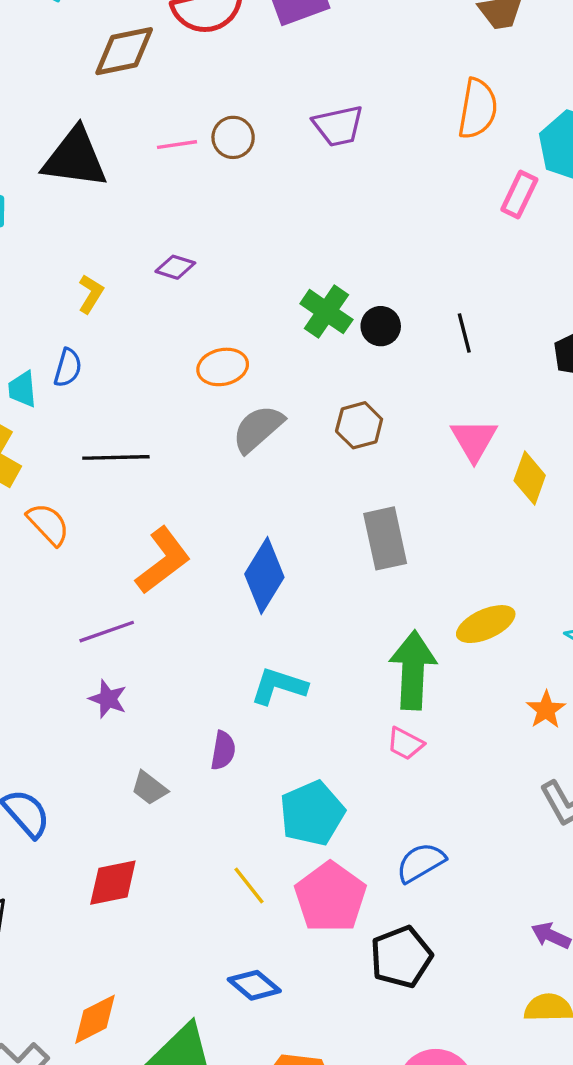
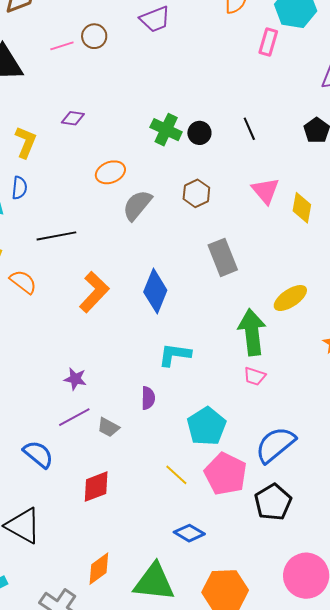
yellow L-shape: (91, 294) -> (26, 142), size x1.4
purple line: (107, 632) -> (74, 417), moved
blue semicircle: (421, 863) -> (275, 445), size x1.4

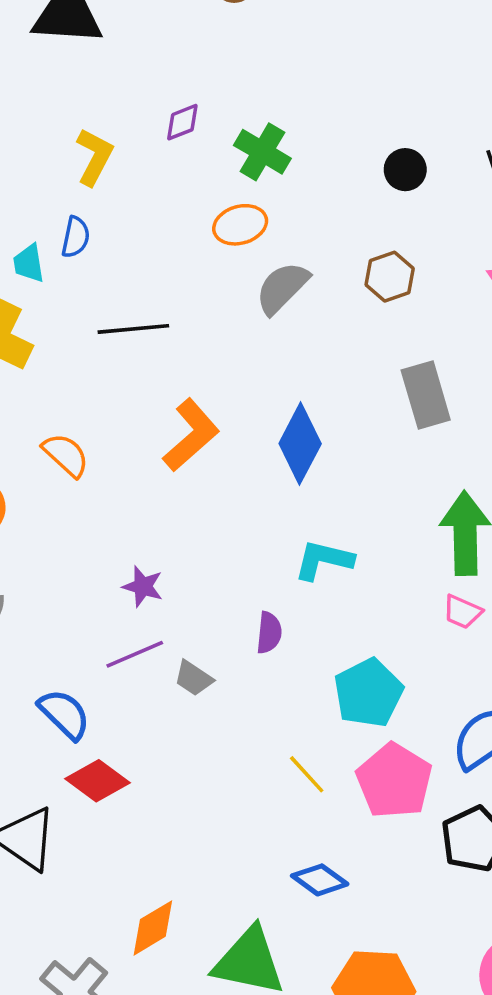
purple diamond: (73, 118) -> (182, 122), turned -35
green cross: (166, 130) -> (262, 152), moved
orange semicircle: (23, 282) -> (66, 455), moved
red diamond: (96, 487) -> (97, 781), moved, turned 52

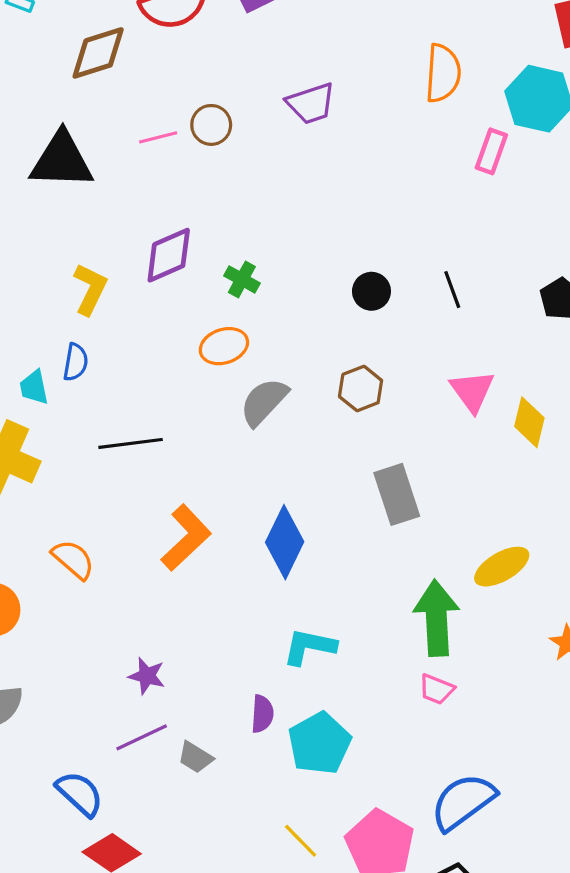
purple diamond: (182, 122) -> (169, 255), size x1.6
green cross: (262, 152) -> (242, 279), size x0.7
cyan pentagon: (368, 693) -> (320, 743), moved

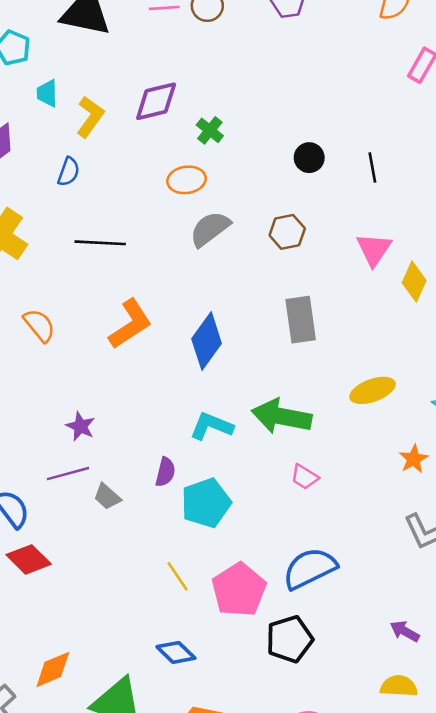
cyan trapezoid: (34, 387) -> (47, 93), moved
green arrow: (437, 618) -> (282, 416), moved, turned -86

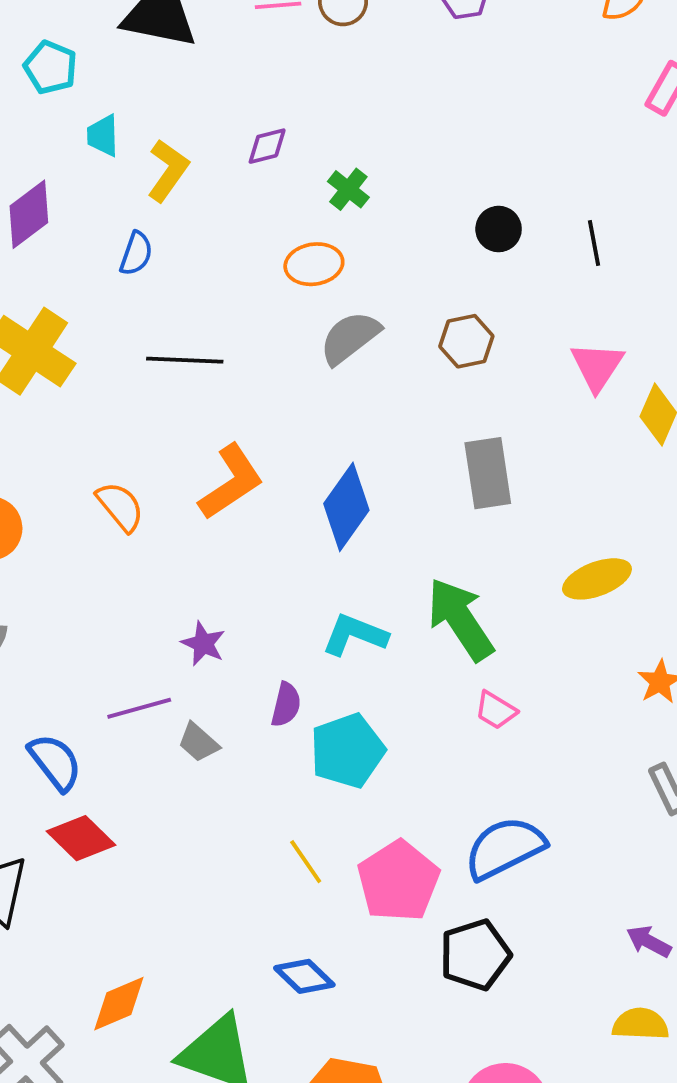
purple diamond: (156, 101) -> (267, 146), size x0.6
orange semicircle: (39, 325) -> (120, 507), moved
green arrow: (282, 416) -> (460, 619), turned 46
purple star: (81, 426) -> (203, 644), moved

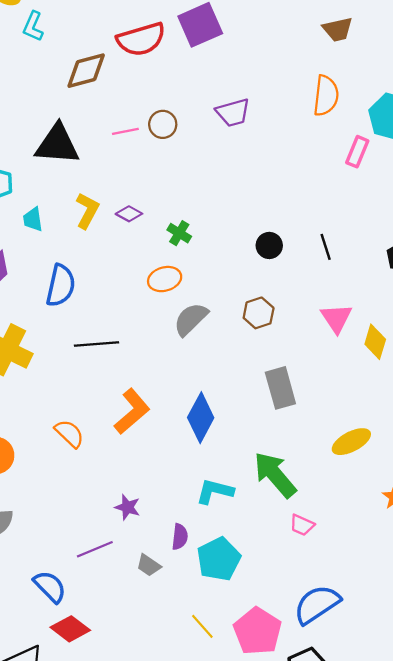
purple diamond: (267, 146) -> (129, 214), turned 50
yellow L-shape: (168, 170) -> (87, 211), moved
blue semicircle: (136, 253) -> (61, 286), size x1.6
gray trapezoid: (198, 742) -> (149, 565), moved

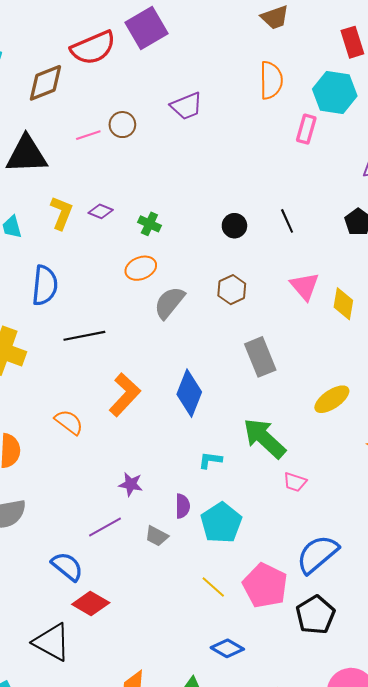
cyan L-shape: (215, 491) -> (210, 460), size x0.7

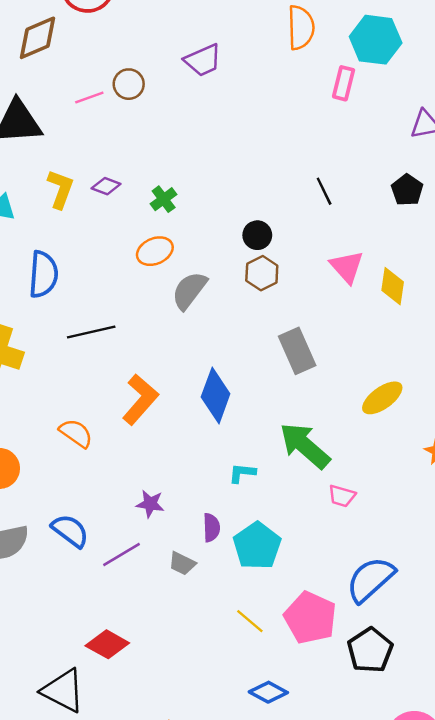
green cross: (149, 224) -> (164, 199), turned 30
black circle: (234, 226) -> (257, 235), moved
blue semicircle: (67, 566) -> (70, 531), moved

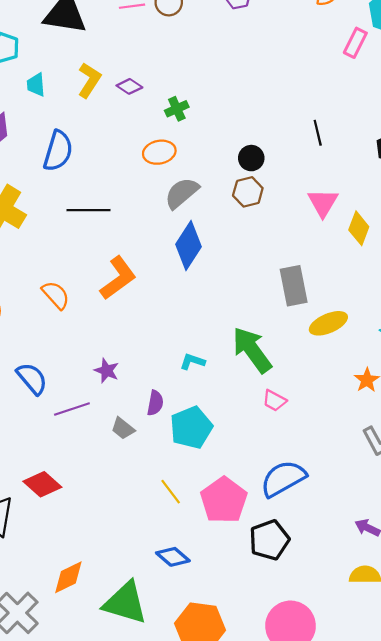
gray rectangle: (297, 351) -> (294, 286), moved
blue diamond: (216, 395) -> (189, 245), moved

